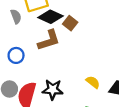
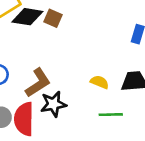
brown L-shape: (49, 40) -> (38, 83), moved

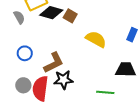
yellow semicircle: (100, 82) -> (96, 39), moved, size x1.5

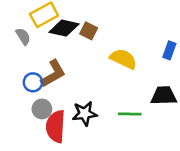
brown L-shape: (54, 63) -> (53, 74), moved
gray circle: (23, 85) -> (42, 109), moved
green line: (105, 92) -> (130, 114), moved

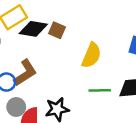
yellow semicircle: (123, 59) -> (91, 55), turned 90
green line: (130, 114) -> (100, 90), moved

